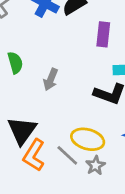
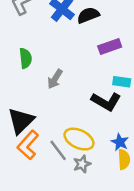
purple rectangle: (103, 34) -> (110, 47), turned 55

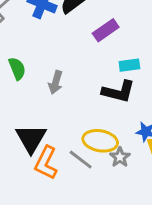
gray star: (82, 164) -> (120, 157), moved

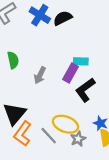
purple rectangle: (106, 30) -> (71, 73), moved, turned -36
cyan rectangle: (129, 65) -> (81, 61), moved
black L-shape: (118, 91) -> (85, 90), turned 120

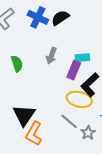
gray arrow: (40, 75) -> (51, 56), moved
yellow ellipse: (65, 124) -> (79, 99), moved
gray line: (49, 136) -> (69, 121), moved

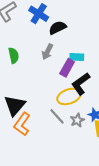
black semicircle: (60, 18) -> (58, 28), moved
yellow ellipse: (79, 99) -> (69, 96), turned -40
gray star: (88, 133) -> (77, 120), moved

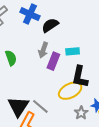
purple rectangle: (67, 68) -> (53, 61), moved
black L-shape: (81, 84) -> (80, 77), turned -35
gray line: (57, 116) -> (40, 106), moved

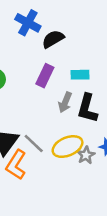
gray arrow: (43, 50) -> (65, 102), moved
purple rectangle: (53, 61) -> (45, 76), moved
yellow ellipse: (70, 91) -> (68, 147), moved

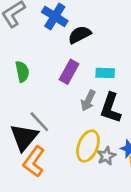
gray line: (34, 143) -> (39, 122), moved
yellow ellipse: (68, 147) -> (88, 146), turned -48

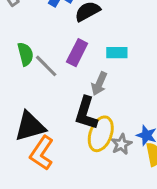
black L-shape: (111, 108) -> (86, 113), moved
gray line: (39, 122) -> (46, 66), moved
black triangle: (24, 137) -> (30, 126), turned 36

